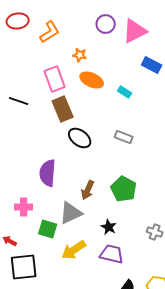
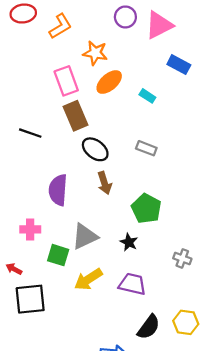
orange star: (80, 55) -> (95, 53), size x1.5
orange ellipse: (92, 80) -> (109, 82), turned -65
black line: (19, 101) -> (30, 133), moved
brown arrow: (88, 190) -> (104, 183), moved, turned -42
black star: (109, 227) -> (129, 242), moved

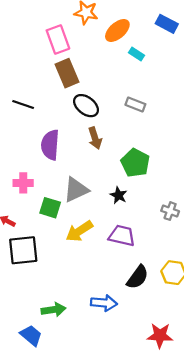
orange ellipse: (109, 82) -> (117, 30), moved
black line: (30, 133) -> (23, 104), moved

